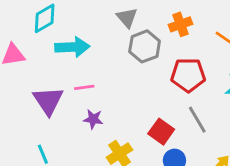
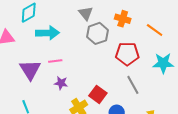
orange cross: (180, 24) -> (123, 19), turned 35
red square: (161, 132) -> (98, 94), moved

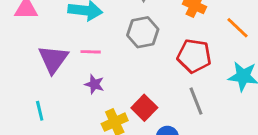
gray hexagon: (97, 33) -> (143, 32), moved

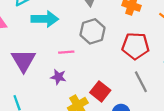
pink line: (91, 52) -> (66, 52), moved

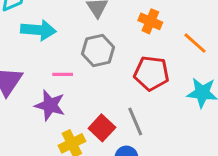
purple star: (58, 77) -> (50, 105), size x1.5
gray line: (141, 82) -> (135, 122), moved

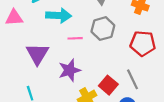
pink line: (63, 74) -> (75, 38), moved
purple star: (50, 105) -> (70, 70), turned -30

